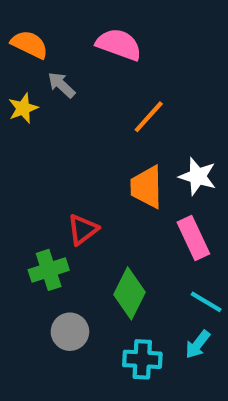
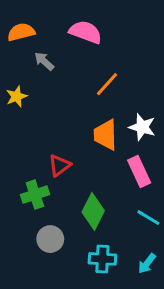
orange semicircle: (30, 44) -> (21, 32), turned -40
yellow star: (23, 108) -> (17, 96), moved
cyan arrow: (198, 344) -> (147, 264), moved

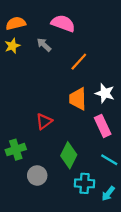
gray arrow: (44, 61) -> (44, 45), moved
yellow star: (17, 96) -> (12, 46), moved
green cross: (35, 195) -> (16, 150), moved
cyan cross: (102, 259) -> (85, 183), moved

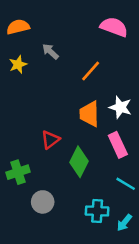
pink semicircle: (63, 23) -> (114, 27), moved
yellow star: (12, 46) -> (18, 64), moved
green diamond: (69, 155) -> (79, 162), moved

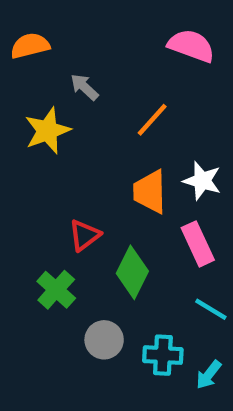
yellow star: (18, 64) -> (47, 131), moved, size x1.5
green cross: (18, 172) -> (56, 290), moved, turned -30
gray circle: (43, 202) -> (104, 340), moved

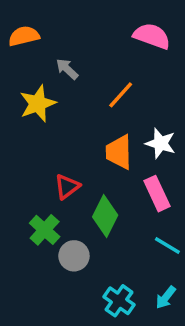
gray circle: (104, 340) -> (74, 256), moved
cyan cross: (163, 355) -> (119, 301), moved, turned 32

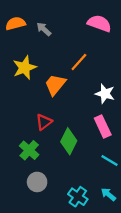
gray arrow: (67, 69) -> (44, 29), moved
orange trapezoid: (119, 152) -> (55, 85), moved, turned 40
gray circle: (74, 256) -> (37, 182), moved
cyan arrow: (166, 297) -> (108, 194), turned 91

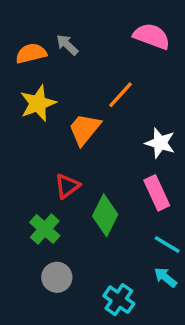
orange semicircle: (16, 23) -> (31, 53), moved
cyan arrow: (108, 194) -> (165, 277), moved

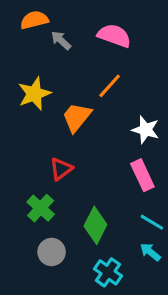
pink semicircle: (152, 36) -> (114, 36), moved
orange semicircle: (31, 53) -> (34, 20), moved
green diamond: (105, 215) -> (95, 225), moved

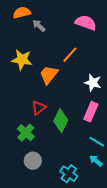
pink semicircle: (114, 36) -> (86, 23), moved
yellow star: (34, 94) -> (22, 60), turned 30
pink rectangle: (142, 175) -> (91, 112), turned 48
green diamond: (95, 225) -> (61, 121), moved

